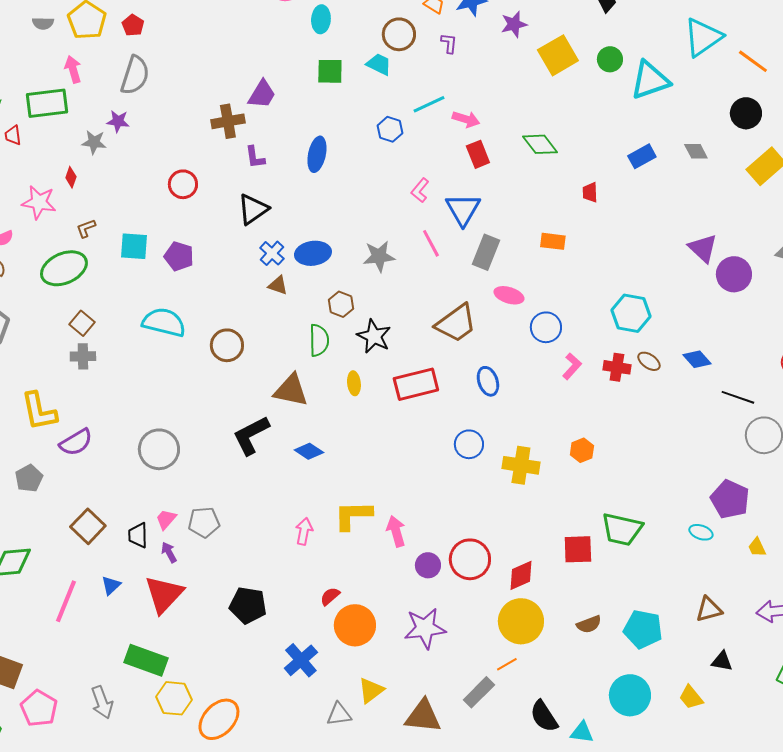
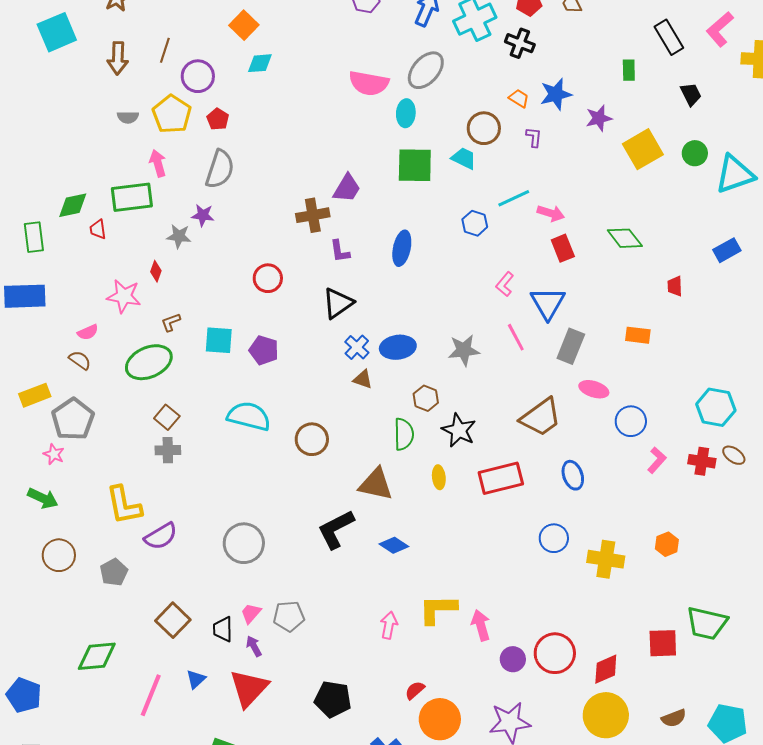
green square: (330, 71) -> (415, 165), size x1.4

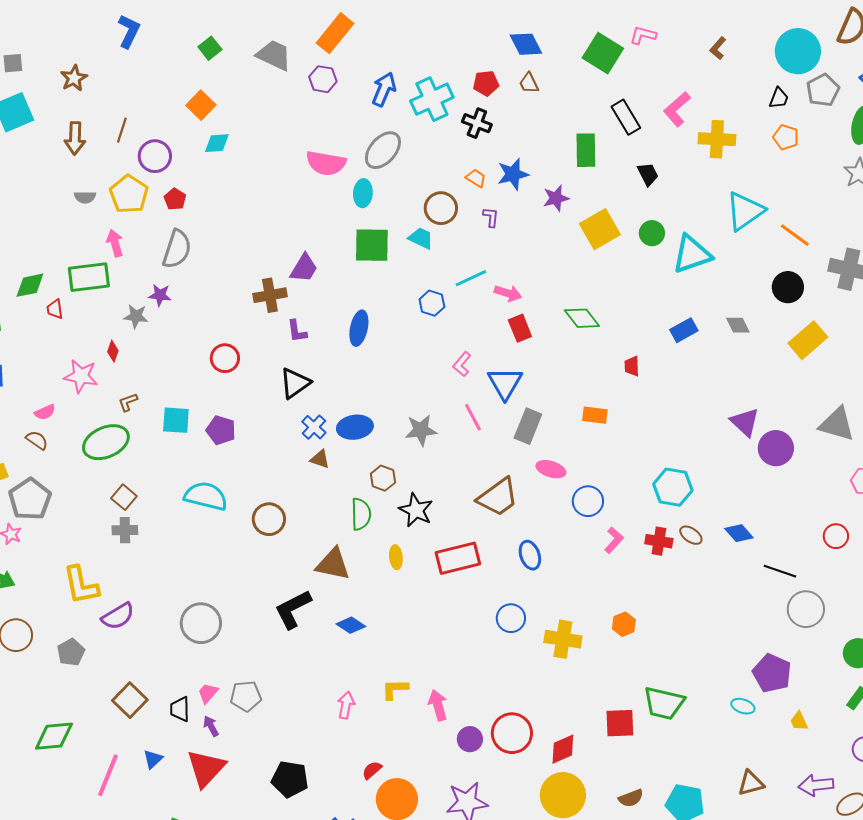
green rectangle: (629, 70) -> (586, 150), size x1.6
yellow L-shape: (438, 609) -> (395, 689), size x0.7

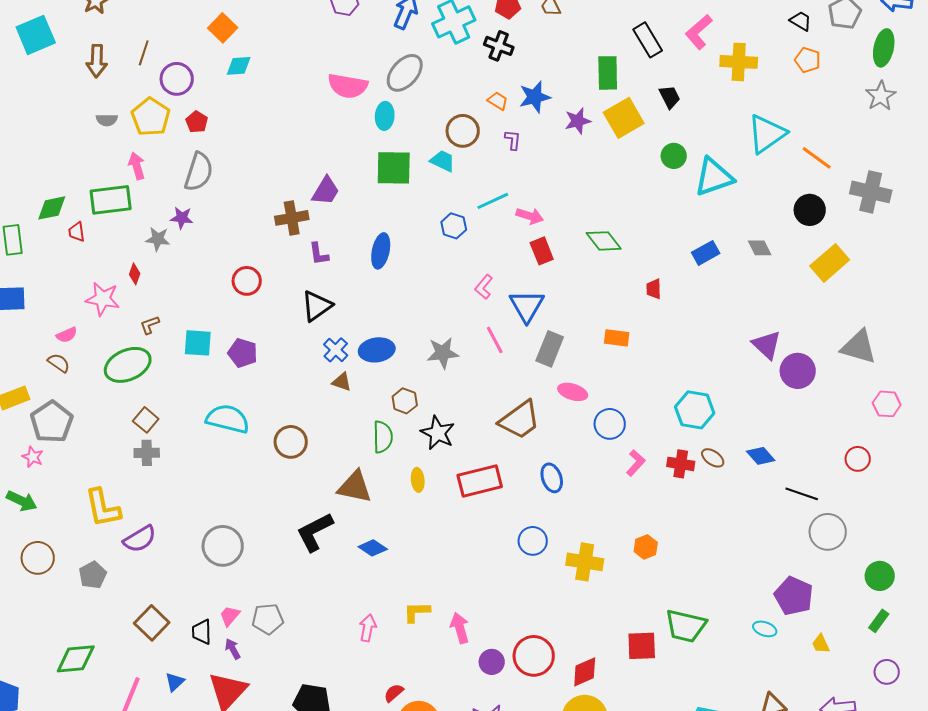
black trapezoid: (779, 98) -> (801, 21), turned -80
yellow square: (600, 229) -> (624, 118), moved

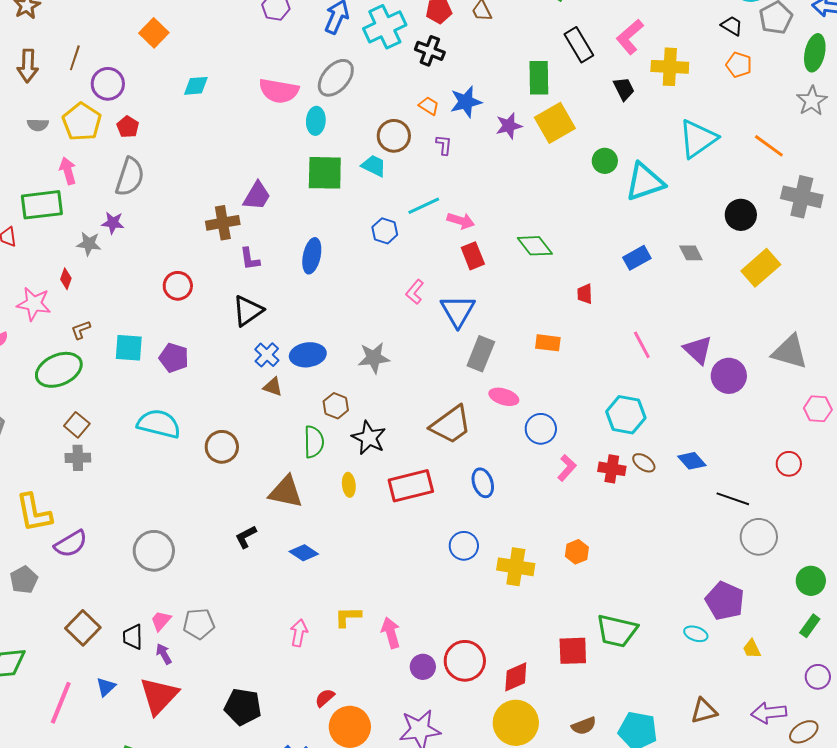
cyan diamond: (239, 66) -> (196, 86), moved
black trapezoid: (670, 97) -> (624, 89), moved
orange line: (817, 158) -> (769, 146), moved
pink line: (495, 340) -> (642, 345), moved
black L-shape: (315, 532) -> (246, 537), size x0.6

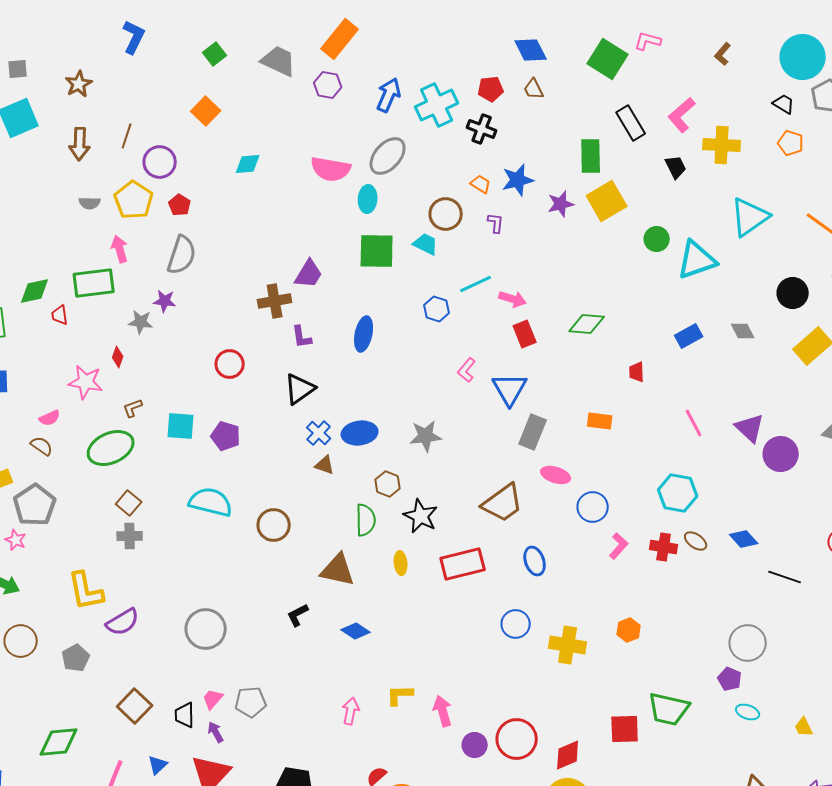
green diamond: (535, 246) -> (587, 324), turned -48
gray circle: (759, 537) -> (748, 643), moved
purple pentagon: (725, 601) -> (730, 679), moved, size x0.6

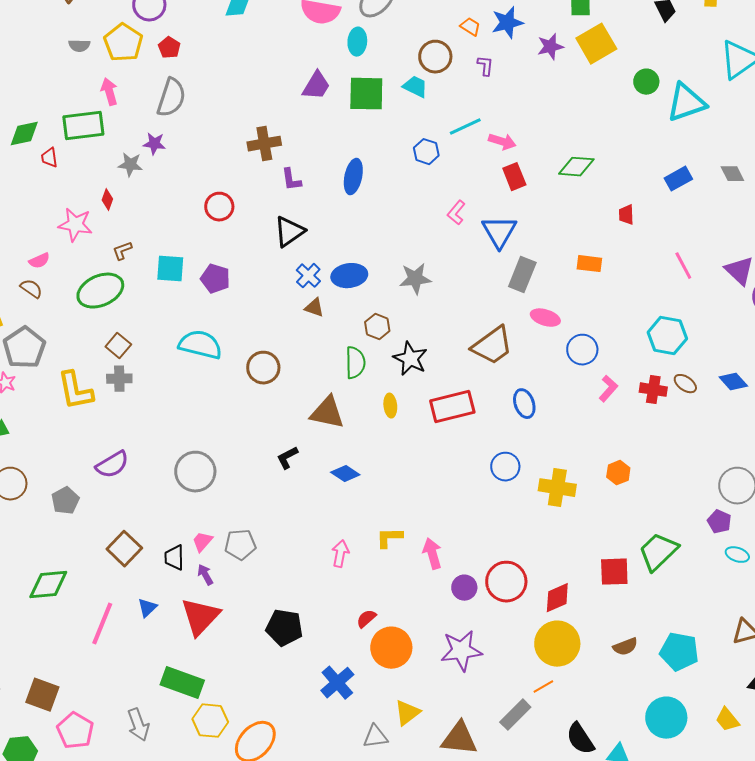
purple trapezoid: (309, 274) -> (316, 86), moved
yellow L-shape: (86, 591) -> (75, 391), moved
green trapezoid: (669, 709) -> (658, 552), turned 123

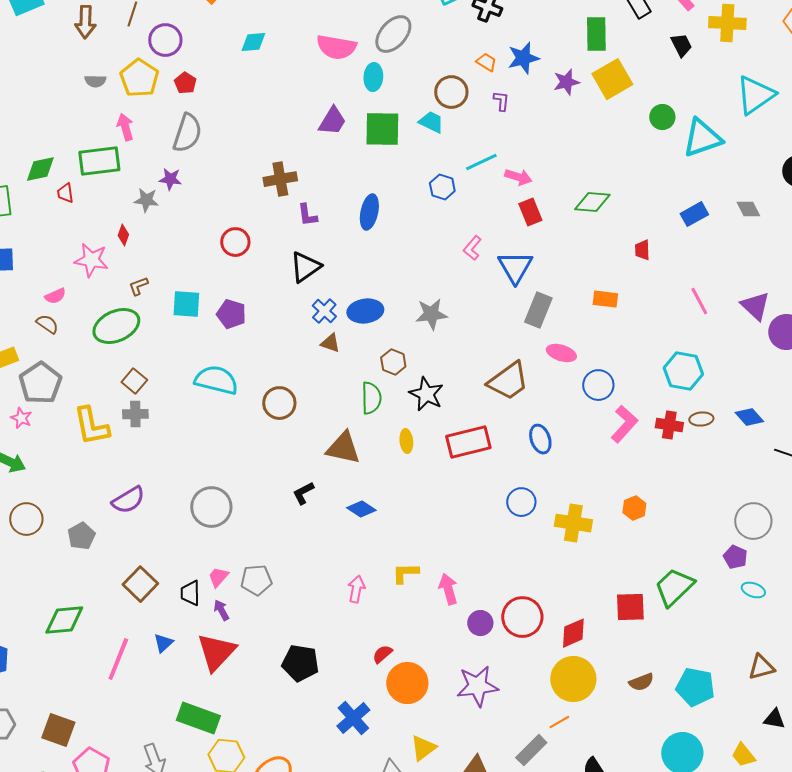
brown ellipse: (685, 384) -> (701, 419), turned -40
pink L-shape: (608, 389) -> (624, 424), size x1.4

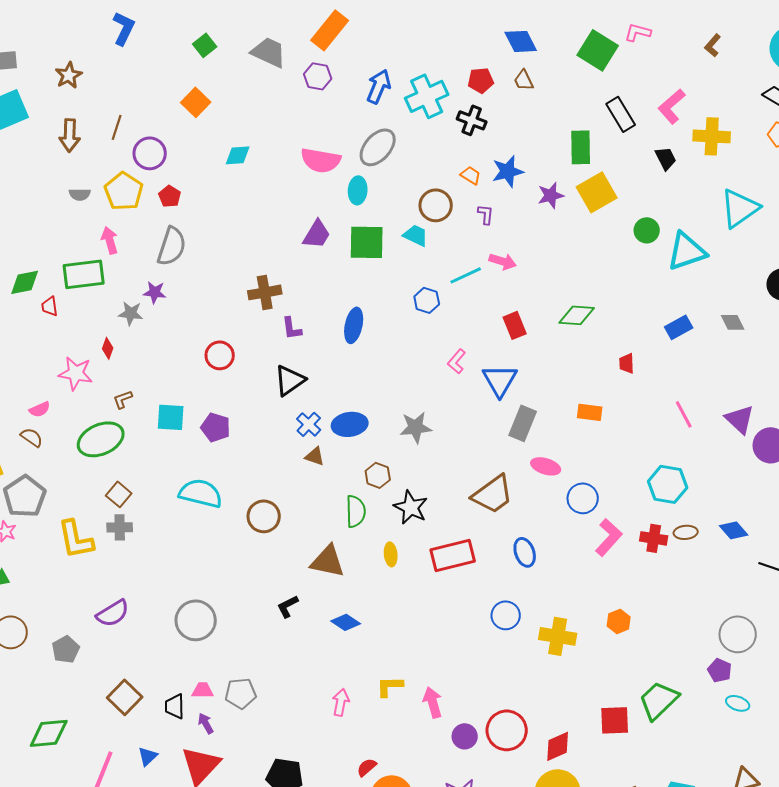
pink arrow: (518, 177) -> (503, 261), moved
pink trapezoid: (218, 577) -> (203, 690), turned 50

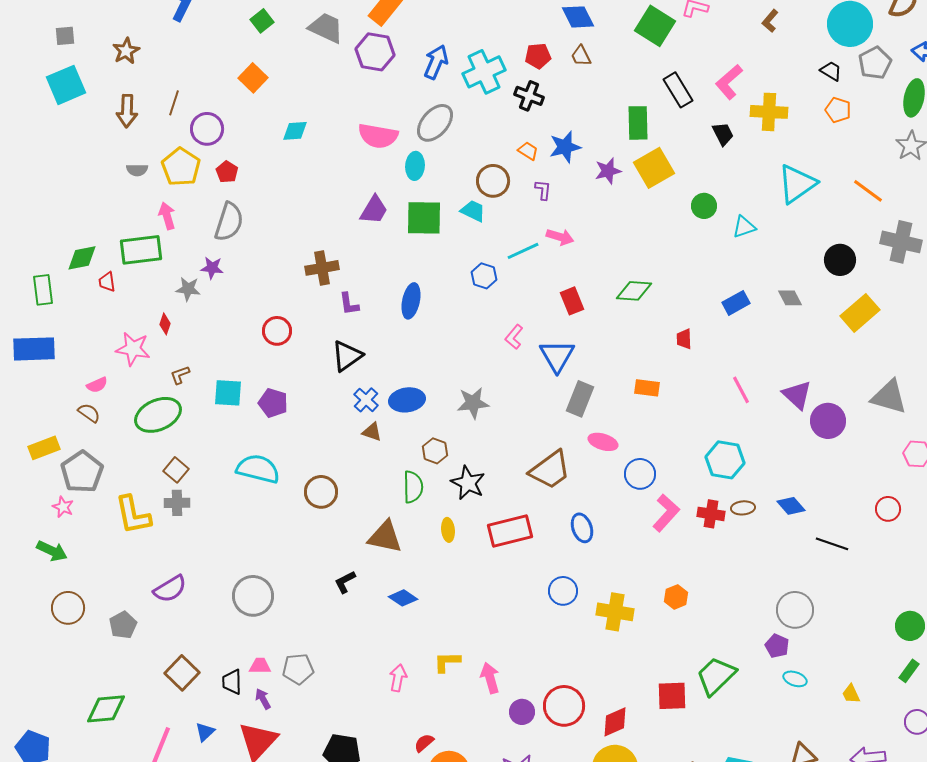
purple hexagon: (318, 76) -> (375, 52), size x1.4
cyan triangle: (687, 251) -> (744, 227), size x0.6

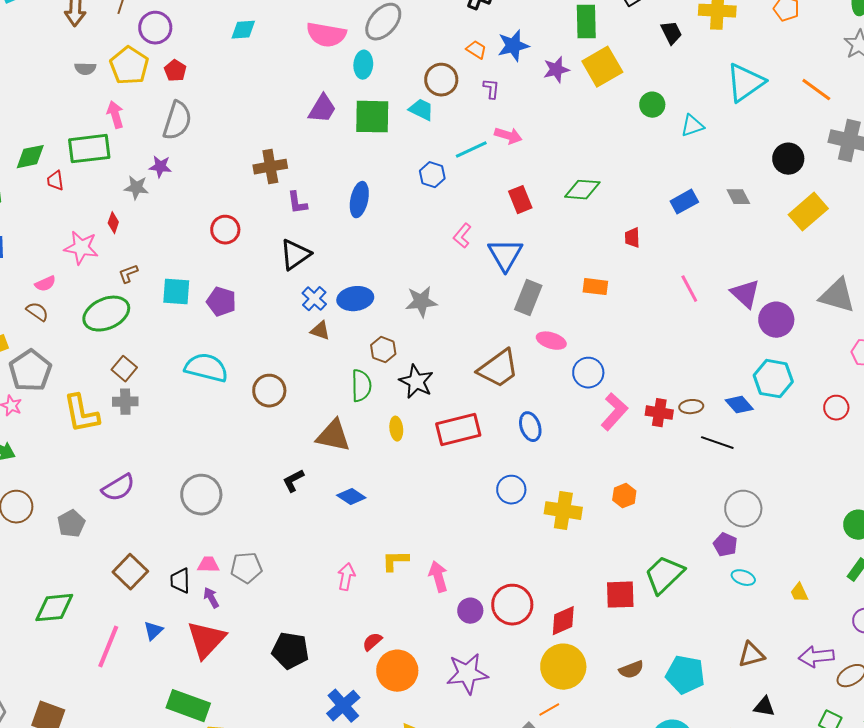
cyan hexagon: (725, 460) -> (773, 379), moved
black line: (832, 544) -> (717, 443), moved

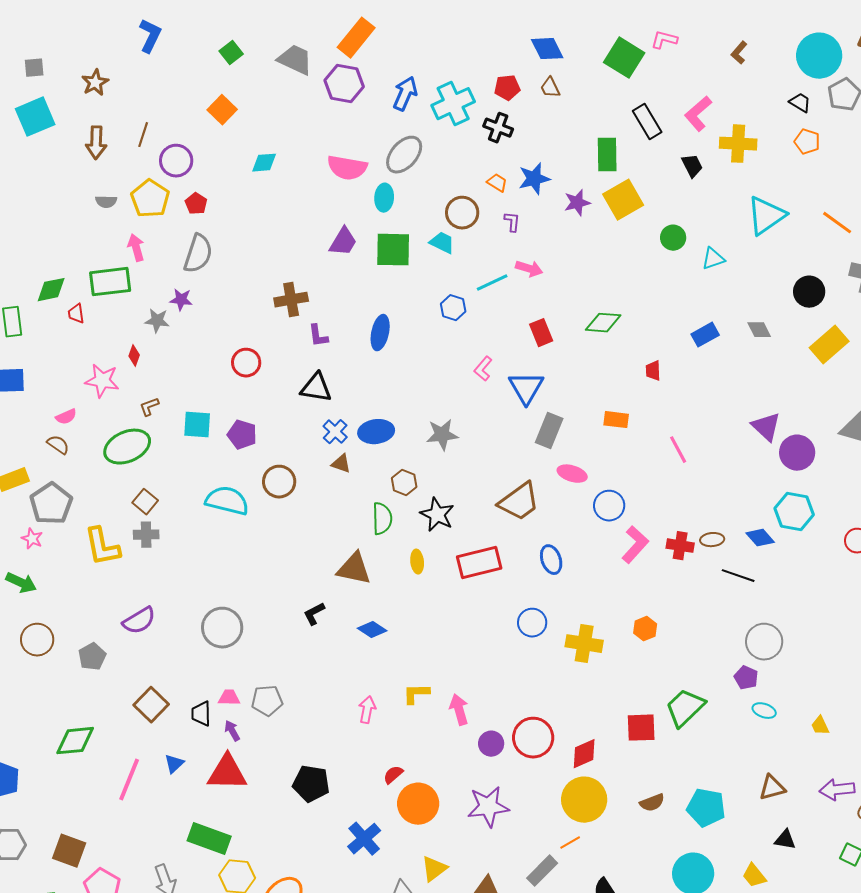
black triangle: (295, 255) -> (316, 388), turned 44
pink line: (689, 289) -> (678, 450), moved
brown circle: (269, 391) -> (279, 482), moved
red triangle: (206, 640) -> (227, 773), turned 48

